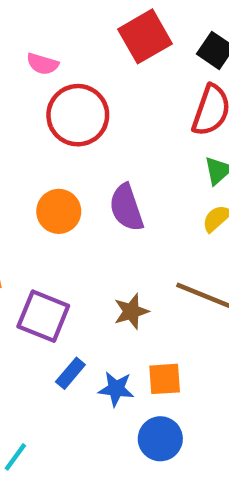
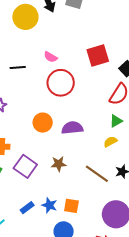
purple semicircle: (126, 208) -> (72, 128), turned 90
brown star: (131, 311) -> (59, 164), moved
blue rectangle: (70, 373) -> (27, 208), moved

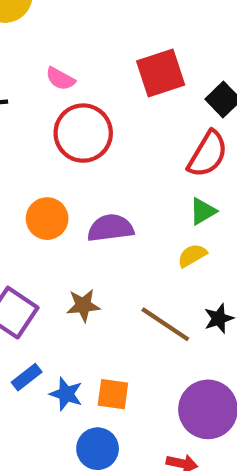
blue rectangle: (27, 208) -> (27, 377), moved

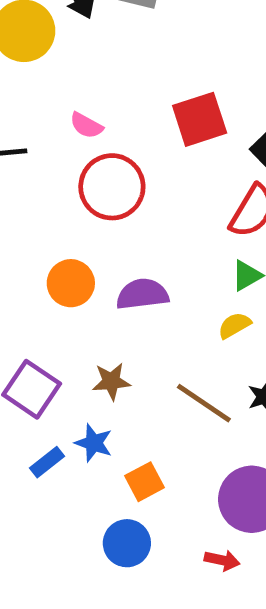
blue star: (66, 394) -> (94, 443), moved
orange square: (113, 394) -> (145, 482), turned -36

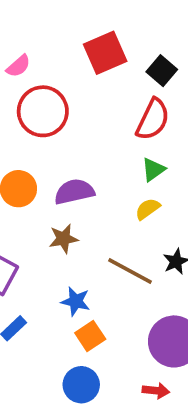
pink semicircle: (86, 125) -> (18, 66), turned -65
brown star: (111, 381) -> (63, 239), moved
blue star: (94, 443) -> (76, 301), moved

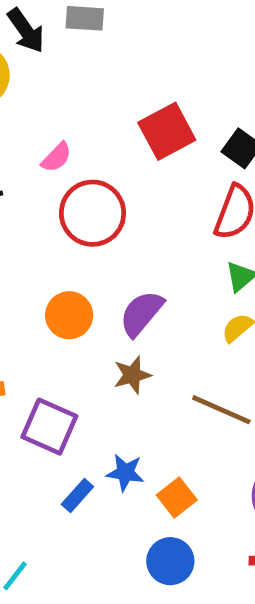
purple semicircle: (74, 192) -> (141, 313), turned -33
blue star: (76, 301) -> (125, 473), moved

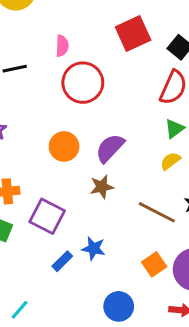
pink semicircle: (56, 157) -> (62, 46), turned -45
orange square: (177, 497) -> (154, 264), moved

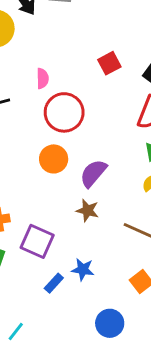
red square: (133, 34) -> (109, 63), size x0.7
orange circle: (64, 146) -> (54, 159), moved
brown star: (102, 187) -> (87, 210), turned 30

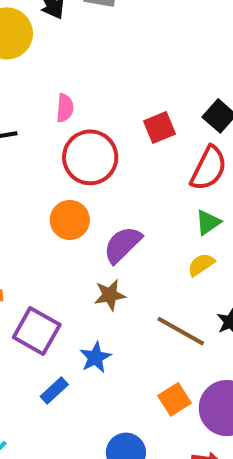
red square: (109, 63) -> (159, 128), moved
brown star: (87, 210) -> (110, 295), turned -30
blue star: (83, 269) -> (95, 357), moved, turned 30

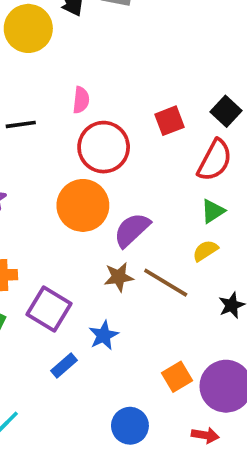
orange circle: (70, 220) -> (83, 205), size x1.4
brown line: (181, 331) -> (166, 283), moved

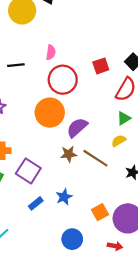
blue star: (104, 335) -> (64, 197), moved

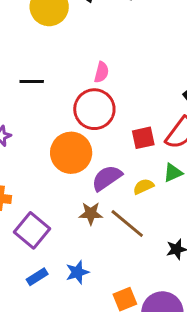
pink semicircle: (51, 52) -> (101, 72), moved
red square: (101, 66) -> (143, 138), moved
yellow semicircle: (119, 141) -> (143, 186), moved

